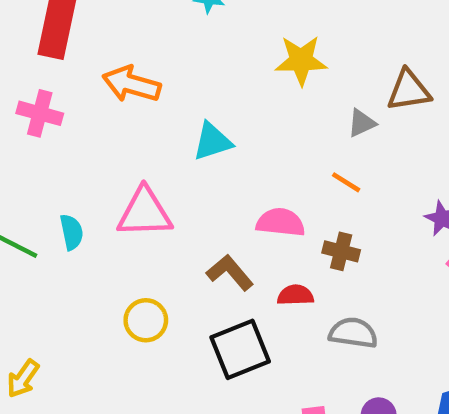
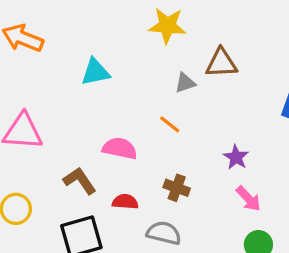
yellow star: (301, 60) -> (167, 26), moved
cyan triangle: (212, 141) -> (95, 72), moved
brown cross: (341, 251) -> (177, 188), moved

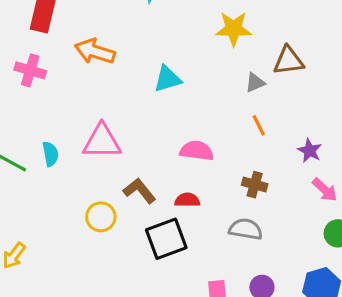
orange line: (170, 124) -> (259, 125), moved, turned 30
brown L-shape: (80, 181) -> (139, 191), moved
red semicircle: (125, 202) -> (187, 200), moved

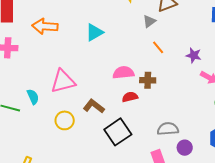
brown cross: (255, 185) -> (148, 80), moved
red semicircle: (187, 200) -> (130, 97), moved
yellow circle: (101, 217) -> (65, 120), moved
gray semicircle: (246, 229) -> (168, 129), moved

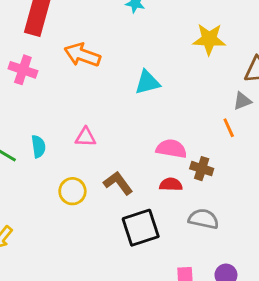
gray triangle: (149, 21) -> (242, 101), moved
pink triangle: (63, 81) -> (86, 137), size x0.6
gray semicircle: (168, 129) -> (203, 219), moved

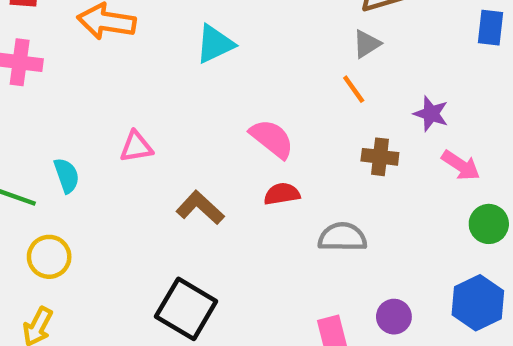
pink semicircle: (171, 149) -> (272, 139), turned 40
brown cross: (202, 169) -> (380, 157), moved
yellow circle: (72, 191) -> (49, 257), moved
black square: (141, 228) -> (186, 309), moved, turned -30

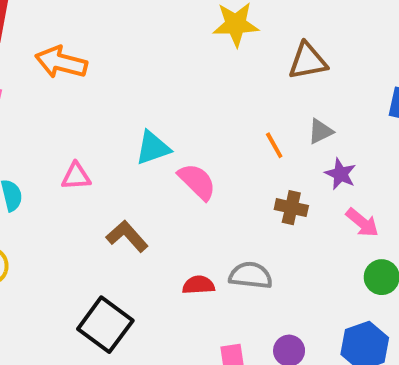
cyan triangle: (215, 44) -> (153, 148), moved
gray triangle: (367, 44) -> (320, 131), moved
red semicircle: (282, 194) -> (198, 285), moved

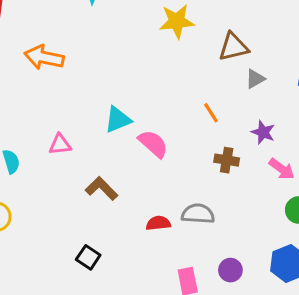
gray triangle: (320, 131) -> (255, 79), moved
black square: (105, 325) -> (88, 257), size x0.6

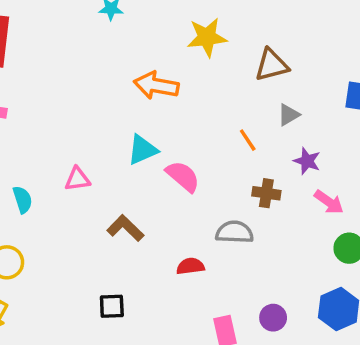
orange arrow: (44, 57) -> (156, 85), moved
gray triangle: (255, 79) -> (289, 115), moved
gray semicircle: (198, 214) -> (234, 232), moved
black square: (88, 257) -> (112, 306), turned -35

